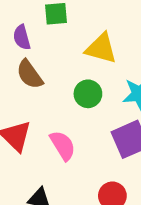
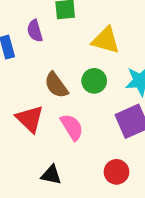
brown semicircle: (30, 74) -> (56, 85), moved

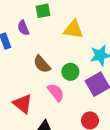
green circle: (94, 81) -> (70, 72), moved
red triangle: (30, 119) -> (23, 104), moved

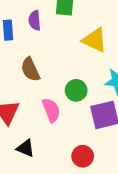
brown semicircle: (42, 64) -> (30, 69), moved

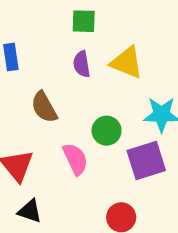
purple semicircle: (35, 20) -> (82, 64), moved
black triangle: (26, 148) -> (30, 211), moved

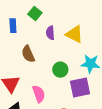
green square: (84, 21) -> (35, 13), moved, turned 32
pink semicircle: (75, 159) -> (39, 94), moved

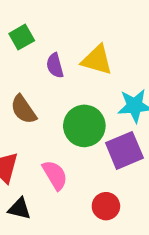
green square: (35, 13) -> (22, 37), turned 32
green circle: (60, 70) -> (84, 126), size x1.5

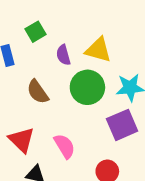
green circle: (84, 126) -> (87, 87), moved

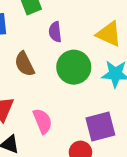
yellow triangle: (98, 50) -> (109, 34), moved
purple square: (122, 125) -> (100, 126), moved

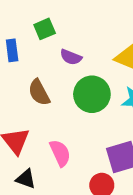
purple semicircle: (55, 32) -> (71, 57), turned -60

